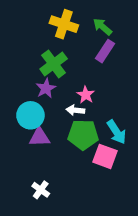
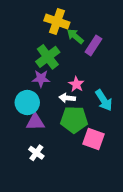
green arrow: (102, 27) -> (75, 36), moved
purple star: (46, 88) -> (41, 79), turned 30
cyan arrow: (117, 132) -> (104, 100), moved
white cross: (41, 190) -> (36, 153), moved

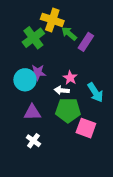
green cross: (48, 57) -> (33, 38), moved
cyan circle: (27, 103) -> (25, 80), moved

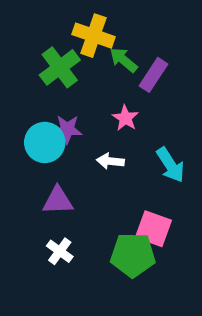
pink star: (70, 78) -> (125, 118), moved
green pentagon: (68, 110) -> (133, 255), moved

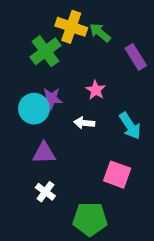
green arrow: (124, 60) -> (100, 33), moved
purple rectangle: (154, 75) -> (136, 57), moved, turned -65
green pentagon: (133, 255) -> (90, 219), moved

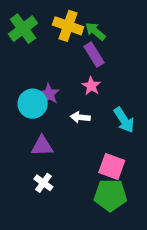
green cross: (45, 51) -> (23, 29), moved
purple rectangle: (136, 57) -> (94, 55), moved
purple star: (51, 99) -> (49, 94), turned 30
green pentagon: (90, 219) -> (110, 195), moved

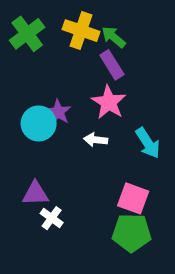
pink star: (91, 86) -> (109, 102), size x1.5
purple triangle: (42, 146) -> (35, 194), moved

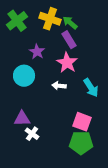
purple star: (58, 112) -> (37, 52), moved

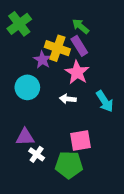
yellow cross: (50, 19) -> (57, 48), moved
pink square: (82, 122) -> (80, 141), moved, turned -30
green pentagon: (81, 143) -> (69, 165), moved

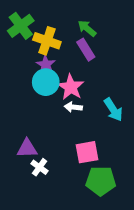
yellow cross: (57, 48) -> (47, 41), moved
pink star: (77, 72) -> (71, 87), moved
cyan circle: (27, 87) -> (46, 82), moved
green pentagon: (69, 165) -> (101, 181), moved

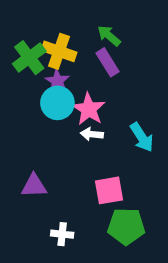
green cross: (21, 26) -> (29, 58), moved
white cross: (39, 167) -> (62, 234), moved, turned -30

